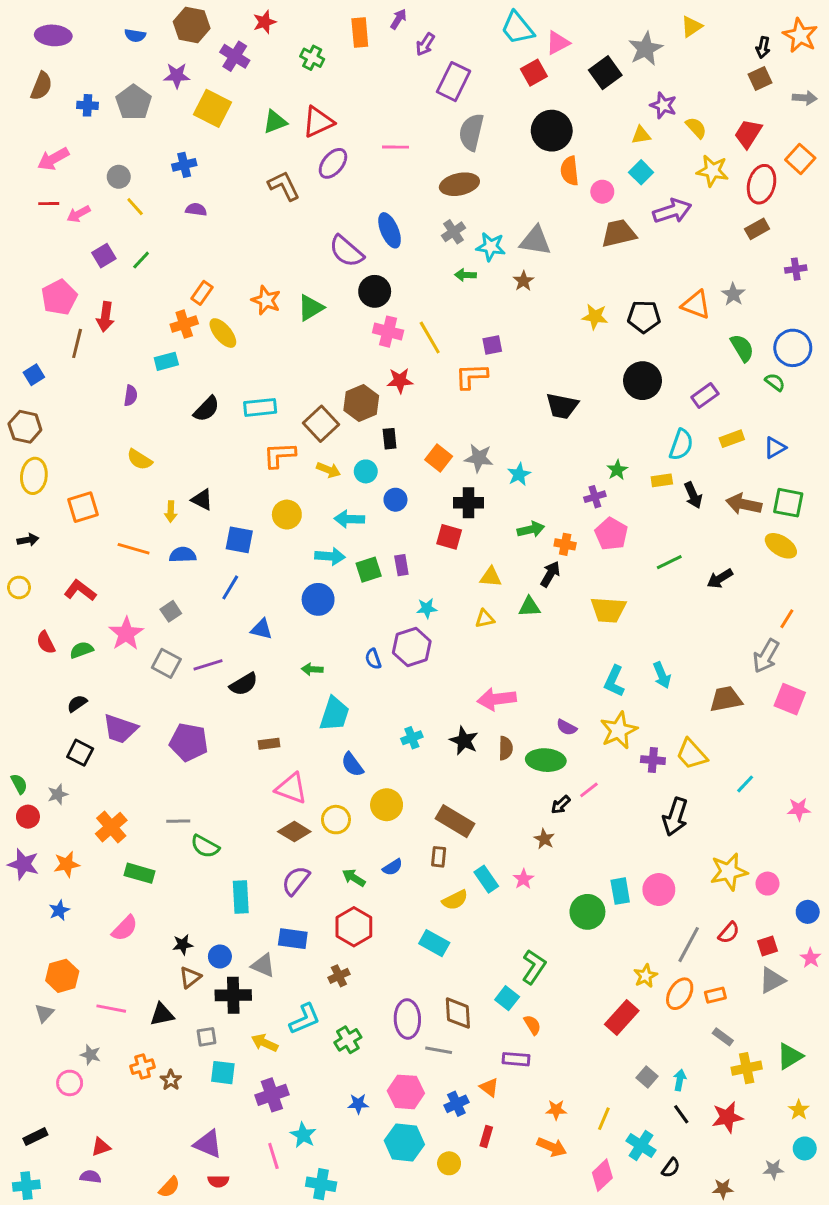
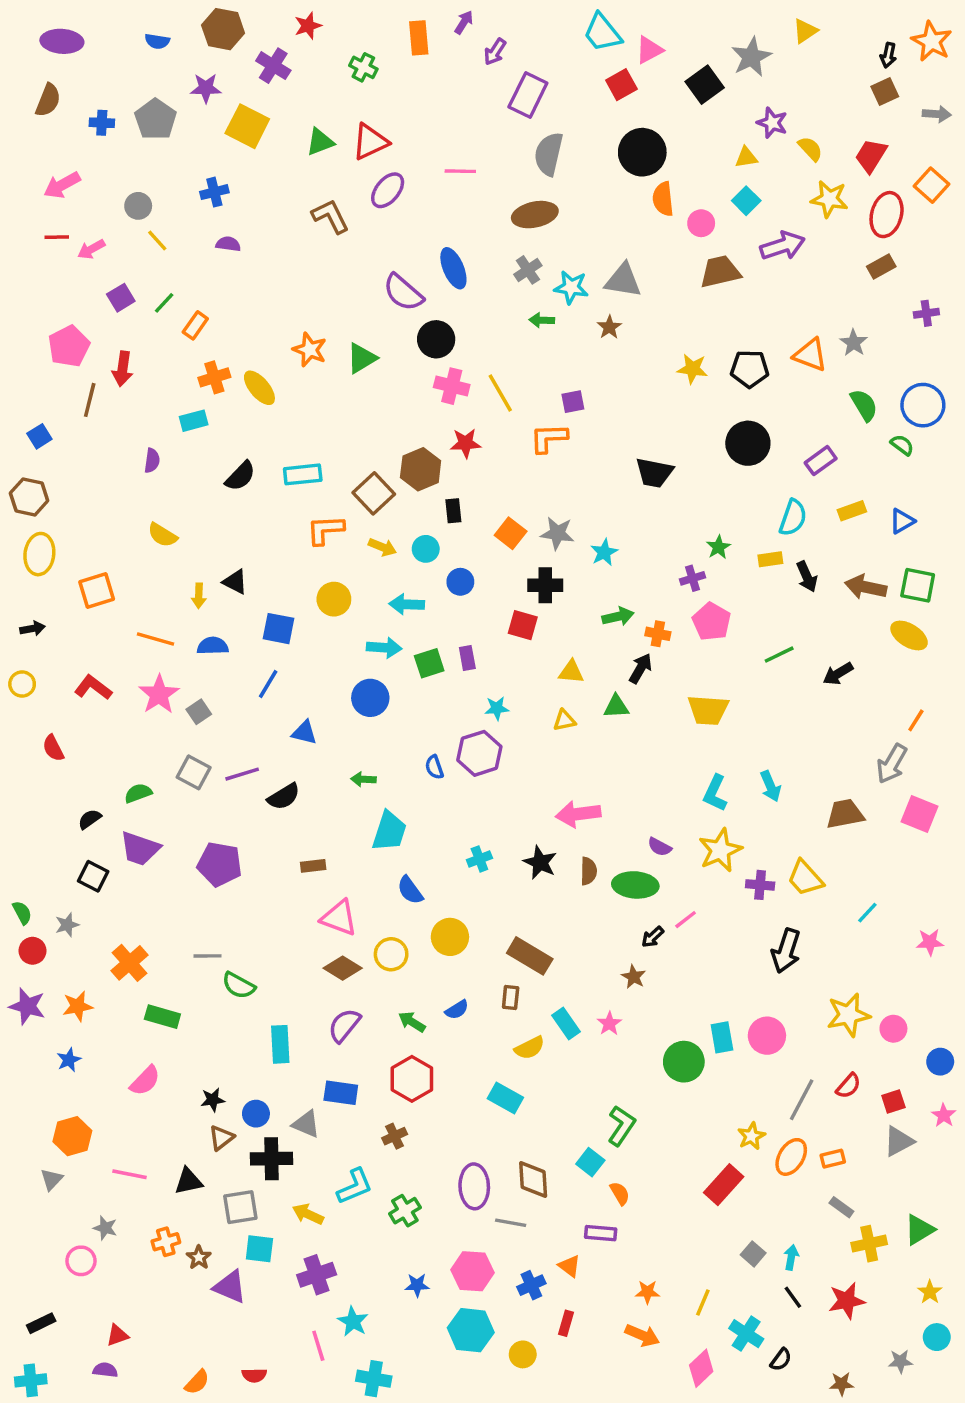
orange rectangle: (202, 293) -> (195, 325), moved
pink star: (126, 634) -> (159, 694), moved
green semicircle: (82, 650) -> (138, 793), moved
gray square: (207, 1037) -> (240, 1207), size x1.5
purple triangle: (208, 1144) -> (230, 1287), moved

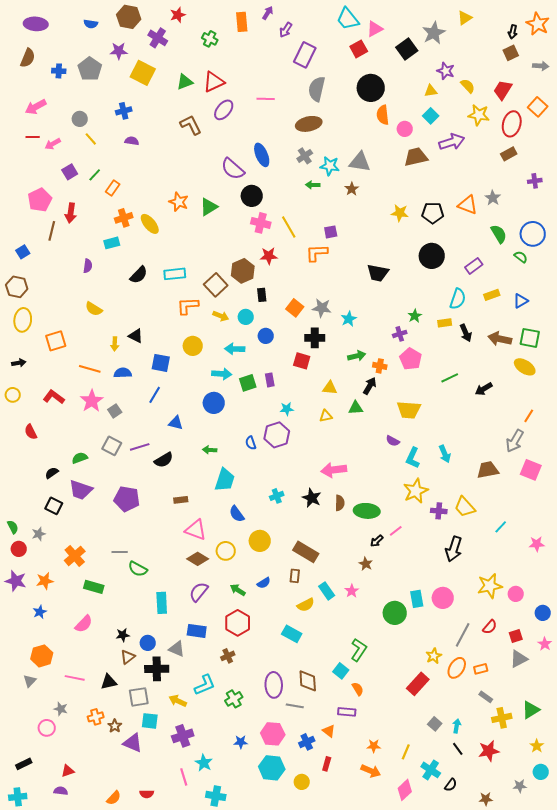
purple semicircle: (660, 847) -> (393, 441), moved

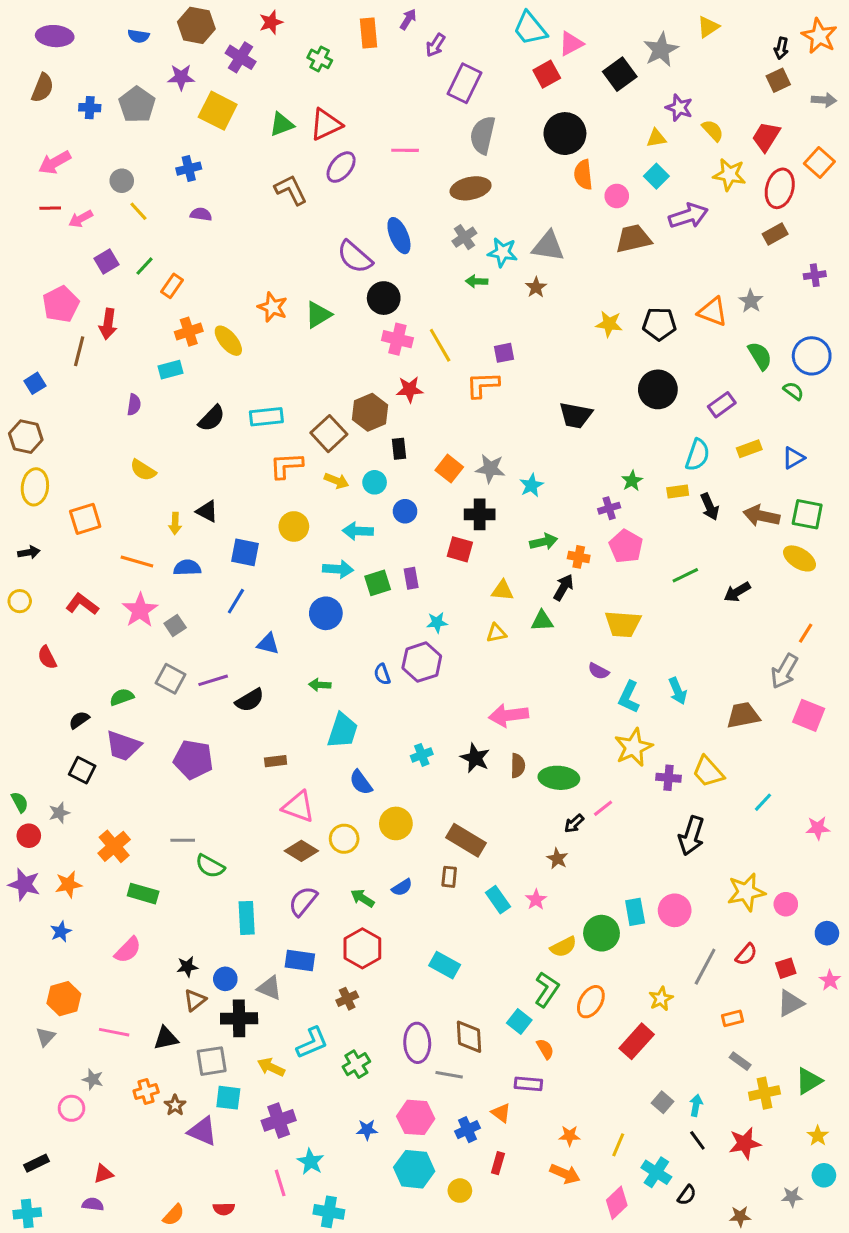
yellow semicircle: (306, 605) -> (563, 947), moved
orange ellipse: (457, 668) -> (591, 1002), moved

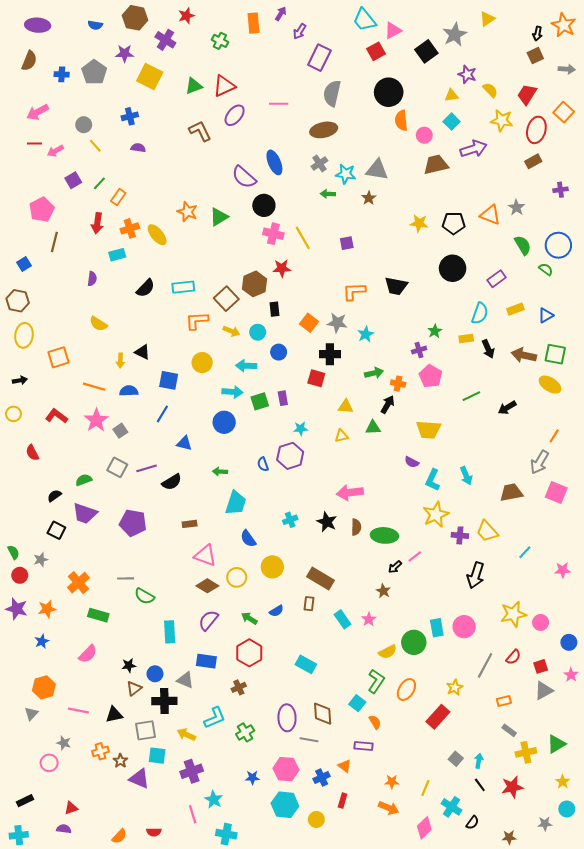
red arrow: (108, 324) -> (97, 223), moved
orange L-shape: (483, 385) -> (354, 291), moved

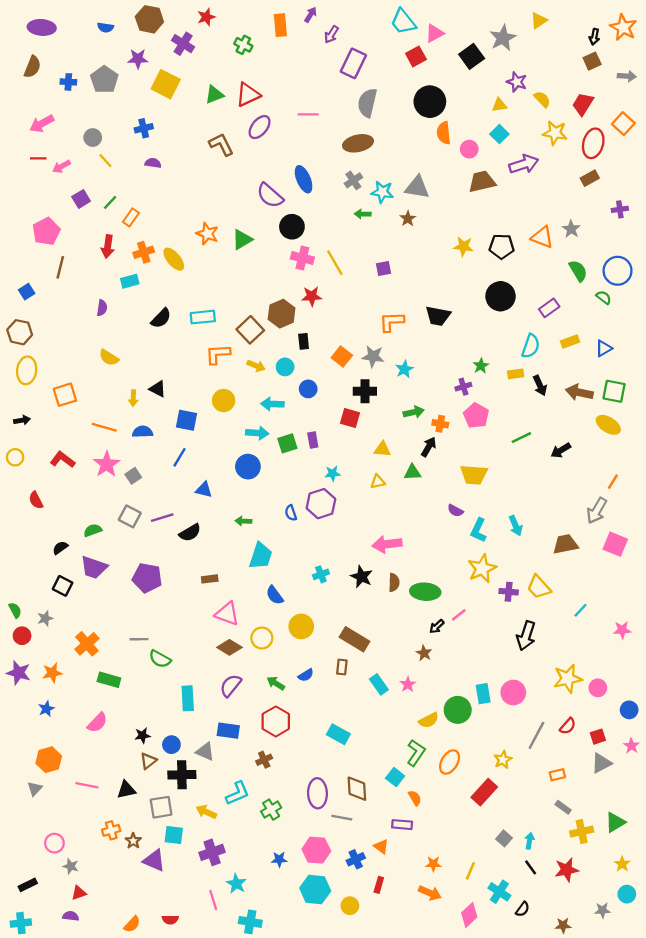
gray star: (64, 743) -> (71, 866), moved

